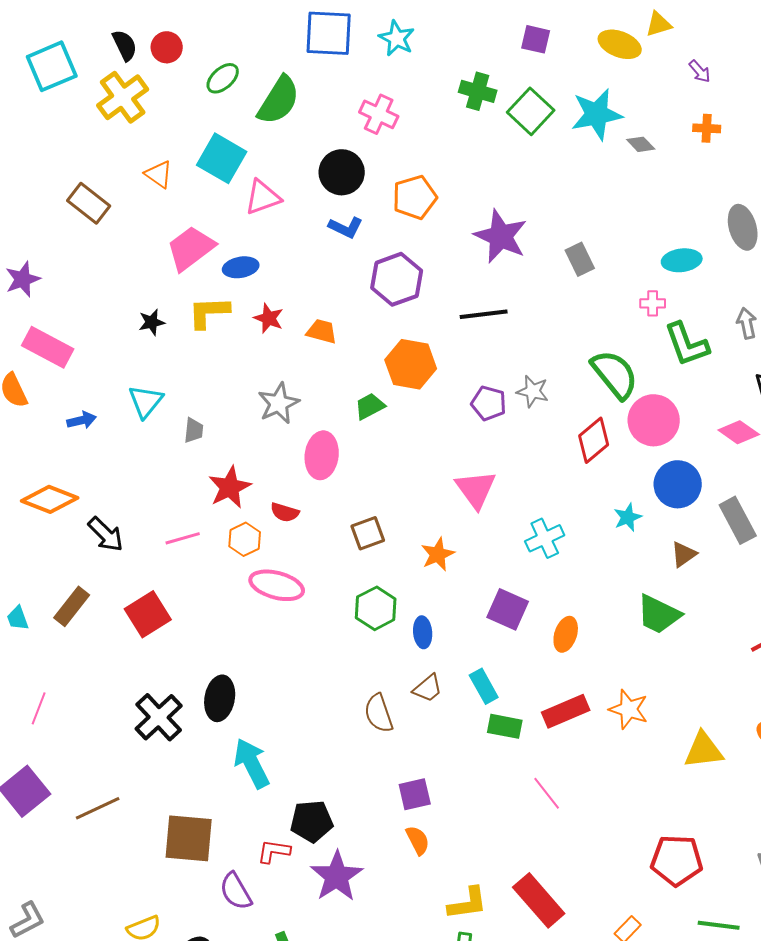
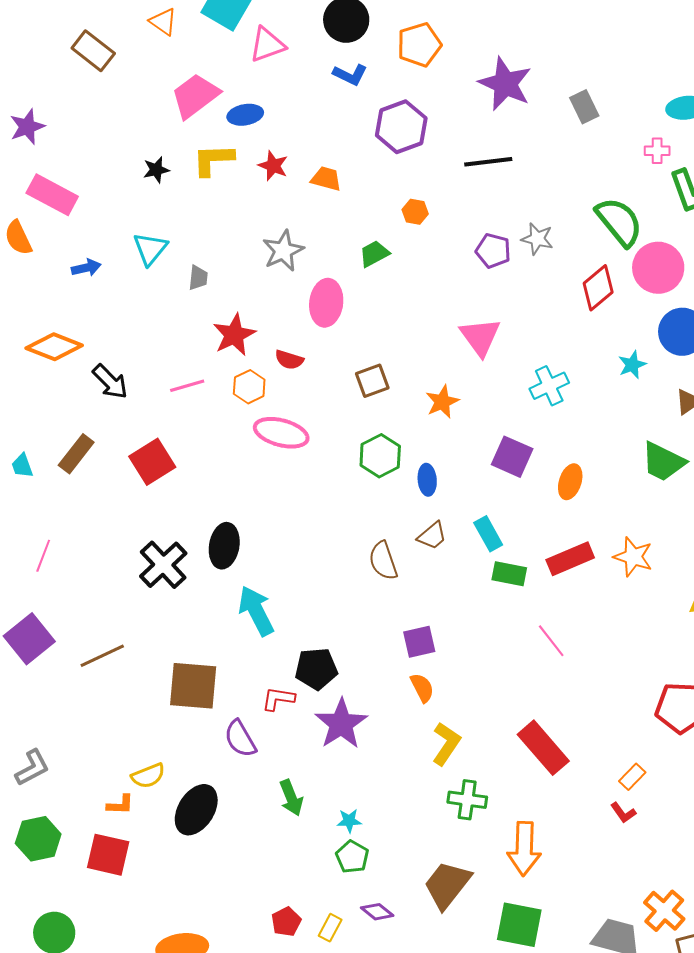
orange hexagon: (411, 364) -> (415, 212), size x0.5
yellow L-shape: (468, 903) -> (446, 744), moved, turned -48

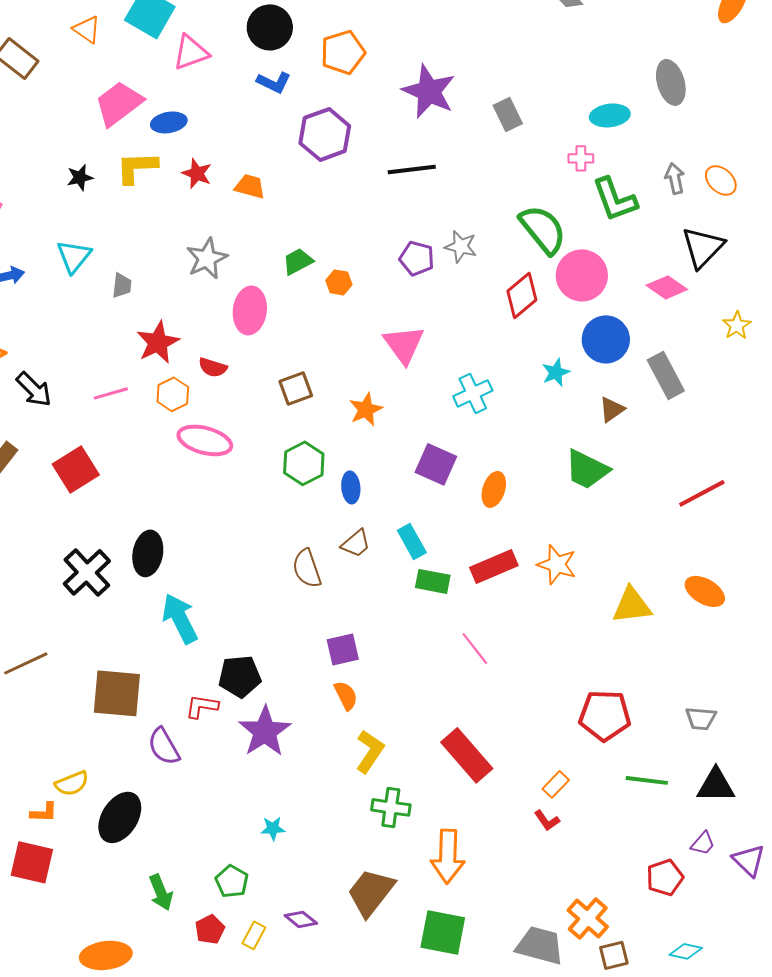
orange hexagon: (415, 212) -> (339, 282), moved
green arrow: (291, 798) -> (161, 892), moved
green pentagon: (352, 857) -> (232, 881), moved

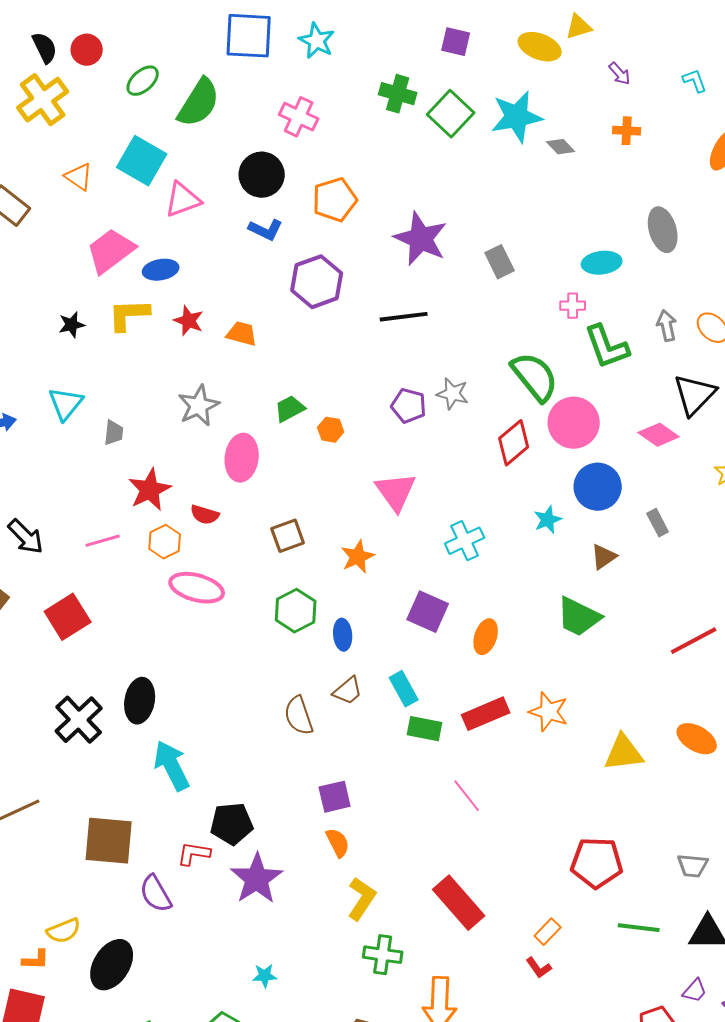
gray rectangle: (666, 375) -> (658, 523), size x0.6

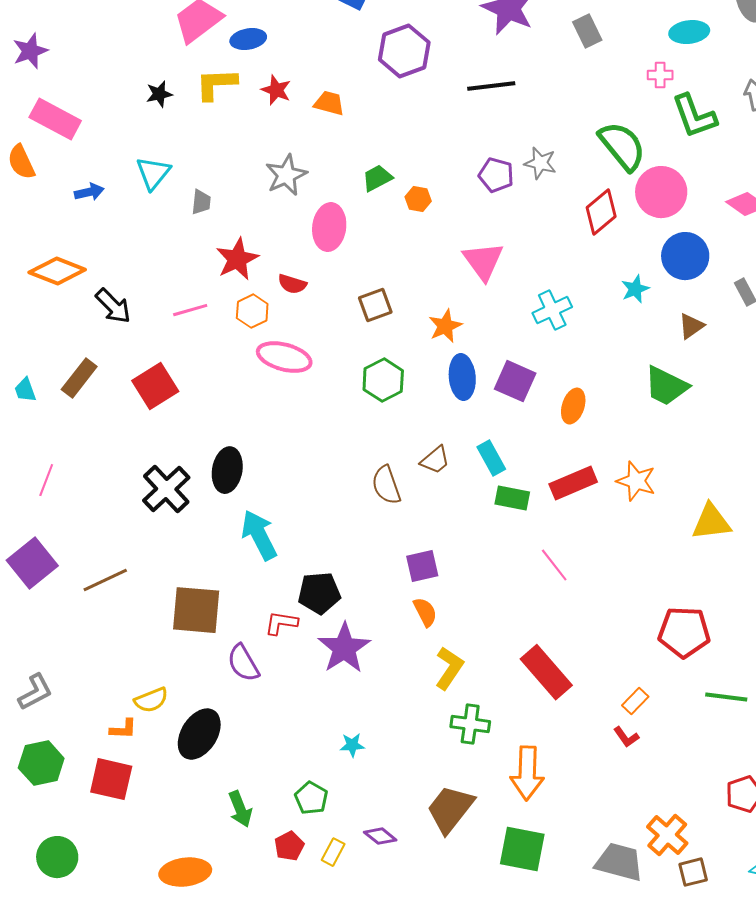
blue ellipse: (343, 635) -> (462, 377), moved, size x1.4

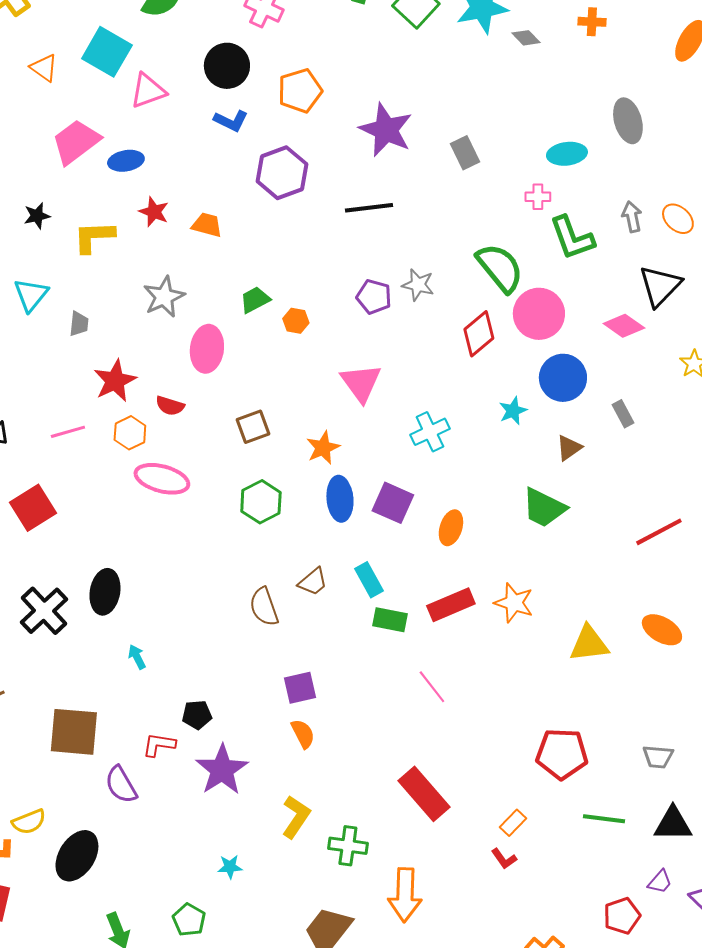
yellow L-shape: (216, 84) -> (94, 237), moved
cyan arrow: (259, 535) -> (137, 657), size x0.5
black pentagon: (319, 593) -> (197, 715), size x0.7
yellow L-shape: (449, 668) -> (296, 817), moved

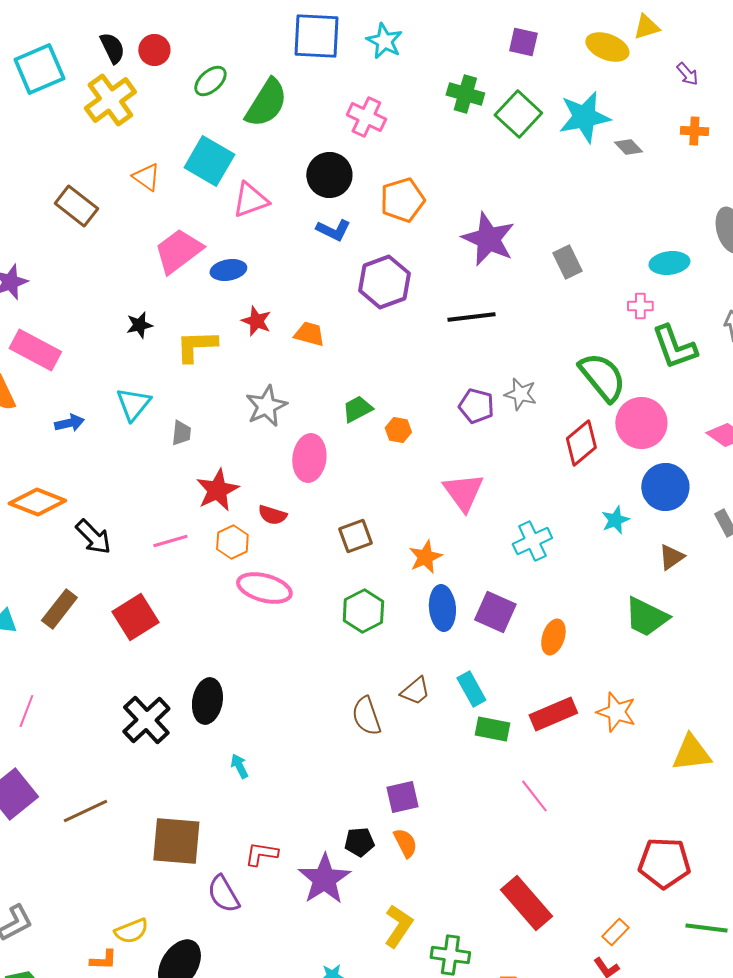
black pentagon: (197, 715) -> (359, 842), moved

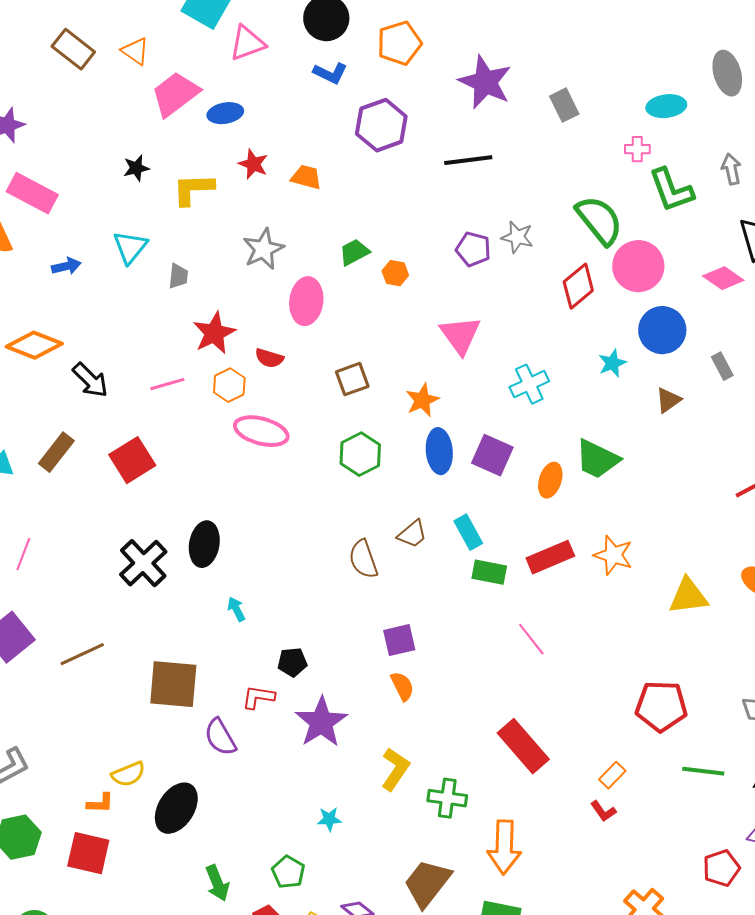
orange triangle: (146, 177) -> (135, 51), moved
green trapezoid: (646, 617) -> (597, 459), moved
black pentagon: (359, 842) -> (292, 662), moved

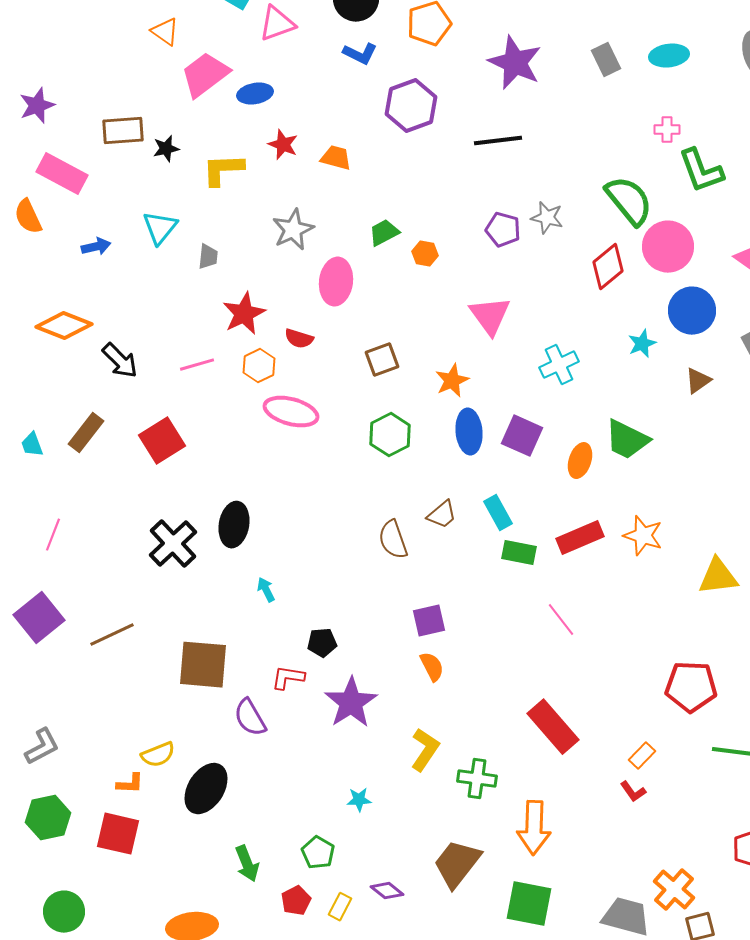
brown rectangle: (73, 49) -> (123, 131), moved, turned -42
gray rectangle: (564, 105) -> (606, 60), moved
cyan ellipse: (666, 106) -> (669, 56), moved

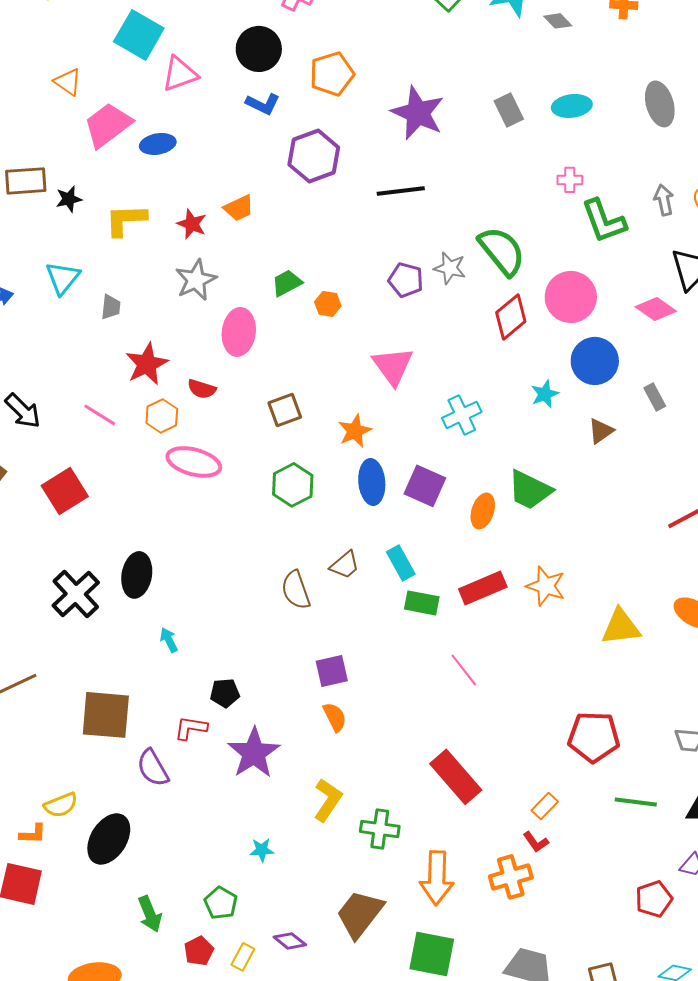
red star: (283, 145) -> (192, 224), moved
orange trapezoid: (336, 158) -> (239, 208), turned 140
green semicircle: (629, 201) -> (502, 251), moved
pink line: (197, 365) -> (100, 415), turned 48
orange cross: (674, 890) -> (511, 877), moved, turned 33

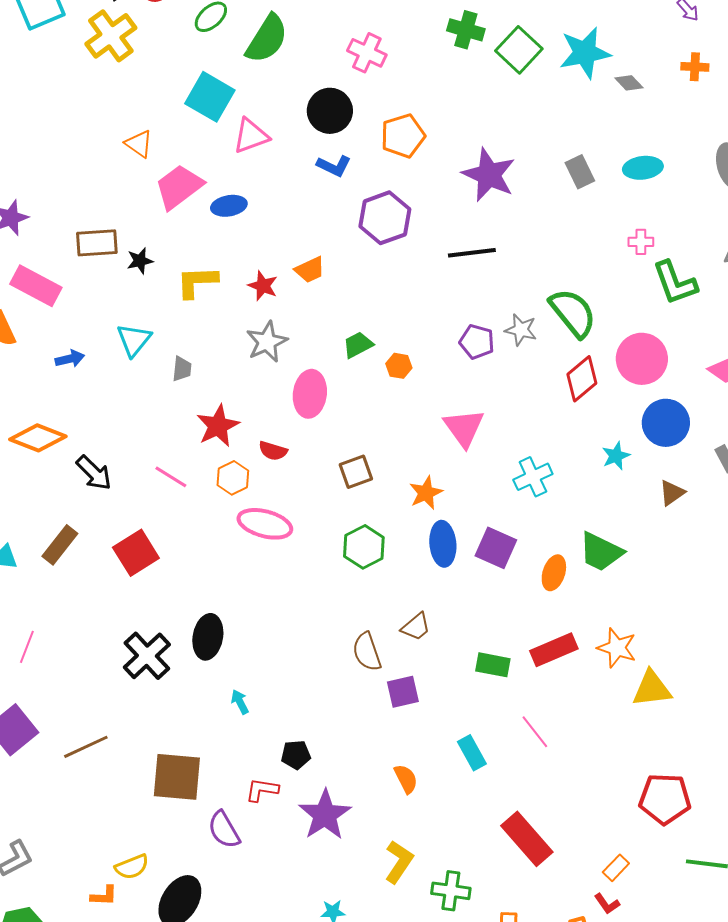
cyan rectangle: (401, 563) -> (472, 753), moved
yellow triangle: (621, 627) -> (652, 689), moved
purple square: (332, 671) -> (403, 692), moved

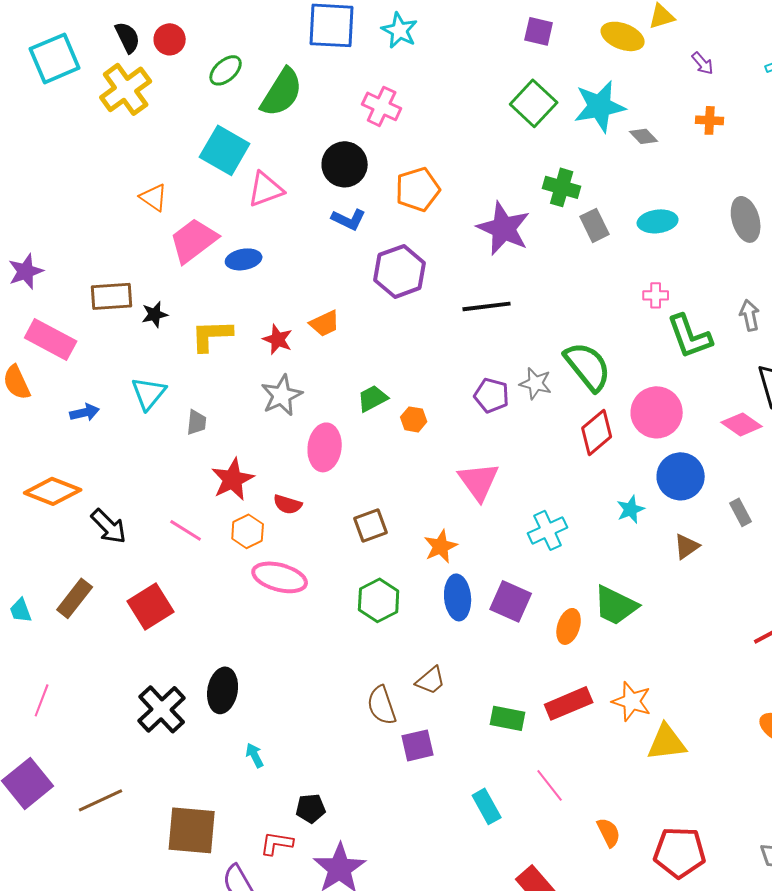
green cross: (466, 30) -> (562, 187), moved
orange semicircle: (406, 779) -> (609, 832), moved

